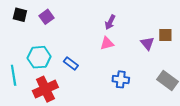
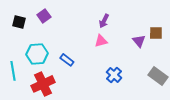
black square: (20, 15) -> (19, 22), moved
blue cross: (121, 79) -> (114, 75), turned 35

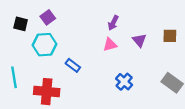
purple triangle: (139, 41) -> (139, 40), moved
cyan hexagon: (37, 54) -> (45, 45), moved
red cross: (43, 84) -> (47, 92), turned 30

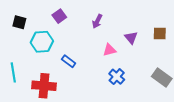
purple square: (48, 17) -> (59, 16), moved
purple arrow: (113, 23) -> (97, 21), moved
pink triangle: (110, 45) -> (110, 50), moved

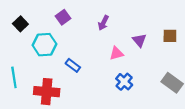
black square: (19, 22) -> (20, 24), turned 32

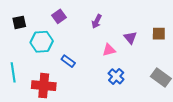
black square: (20, 24) -> (19, 22), turned 32

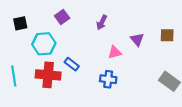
blue cross: (116, 76) -> (108, 79), moved, turned -35
red cross: (44, 86) -> (48, 75), moved

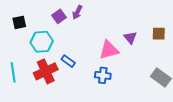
purple arrow: (102, 22) -> (77, 12), moved
pink triangle: (115, 52) -> (109, 50), size x1.5
red cross: (48, 75) -> (46, 71), turned -30

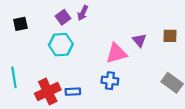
cyan hexagon: (42, 42) -> (61, 45), moved
blue rectangle: (68, 61) -> (73, 92), moved, turned -40
red cross: (46, 71) -> (48, 92), moved

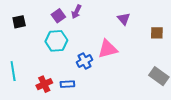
purple triangle: (139, 40) -> (124, 19), moved
blue cross: (110, 81) -> (84, 61), moved, turned -35
red cross: (48, 92) -> (44, 84), size x0.7

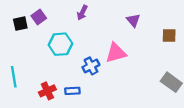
purple square: (58, 16) -> (39, 17), moved

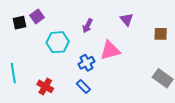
purple arrow: (82, 13) -> (87, 26), moved
red cross: (47, 91) -> (45, 86), turned -35
blue rectangle: (72, 91) -> (83, 86), moved, turned 48

